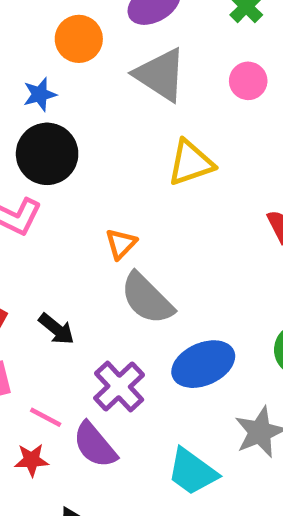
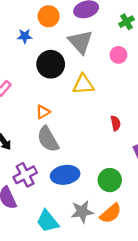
black circle: (47, 154) -> (51, 64), moved

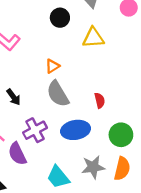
black circle: (51, 64) -> (60, 18), size x0.7
red semicircle: (116, 123) -> (100, 100), moved
orange semicircle: (111, 213) -> (122, 169), turned -35

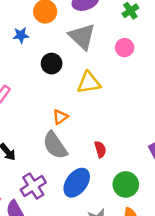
orange triangle: (52, 66) -> (60, 117), moved
blue ellipse: (76, 130) -> (77, 183), turned -40

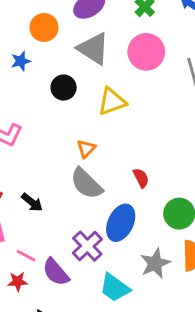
pink circle: (125, 48) -> (146, 52), size x1.6
purple cross: (33, 186) -> (87, 246), moved

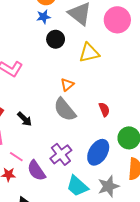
blue star: (21, 61) -> (44, 17), moved
blue ellipse: (121, 223) -> (98, 152), moved
gray star: (155, 263) -> (108, 186), moved

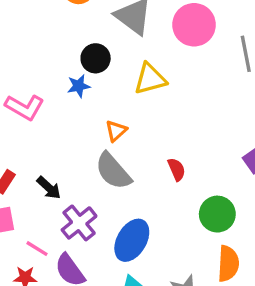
blue star: (44, 17) -> (79, 86), moved
blue ellipse: (98, 152) -> (132, 240), moved
purple cross: (61, 154) -> (79, 223), moved

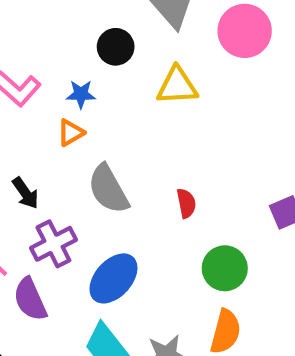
blue star: (79, 86) -> (81, 94), moved
orange triangle: (116, 131) -> (71, 133), moved

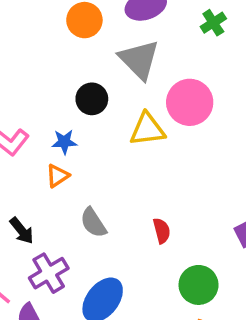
pink circle: (245, 31) -> (190, 102), moved
gray semicircle: (108, 189) -> (93, 223), size x0.7

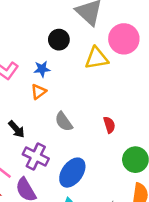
purple cross: (49, 273) -> (36, 156), turned -30

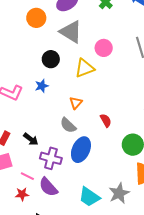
pink circle: (124, 39) -> (104, 48), size x0.7
orange triangle: (39, 92) -> (76, 103), moved
blue ellipse: (72, 173) -> (81, 150), moved

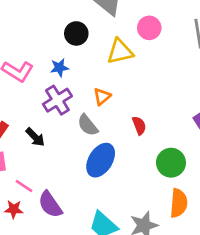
purple cross: (51, 158) -> (57, 100), moved, turned 35

